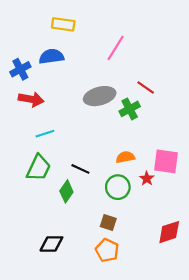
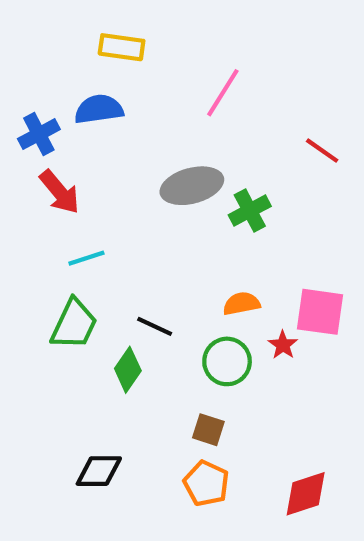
red line: (146, 88) -> (322, 151), moved
red arrow: (31, 99) -> (60, 192), turned 40
red diamond: (169, 232) -> (306, 494), moved

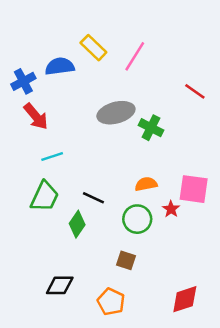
yellow rectangle: (122, 47) -> (93, 48), moved, turned 36
green cross: (250, 211) -> (151, 128), turned -35
orange pentagon: (206, 483) -> (111, 302), moved

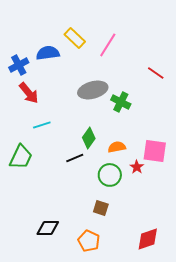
green trapezoid: (45, 197) -> (21, 157), moved
black line: (93, 198) -> (75, 158), turned -48
green diamond: (77, 224) -> (89, 138), moved

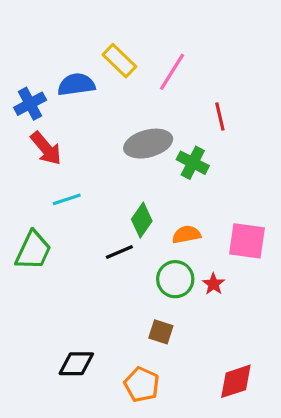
red line: (156, 73) -> (220, 116), moved, turned 42
red star: (137, 167) -> (214, 284), moved

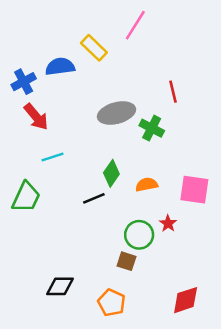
pink line: (172, 72) -> (135, 25), moved
green circle: (175, 279) -> (139, 235), moved

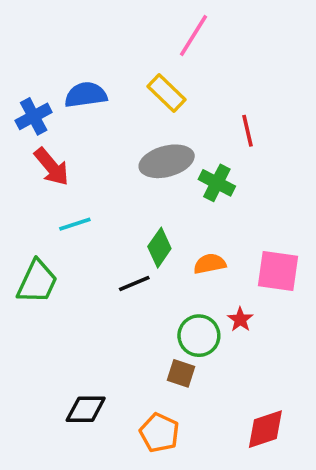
yellow rectangle: (94, 48) -> (167, 93), moved

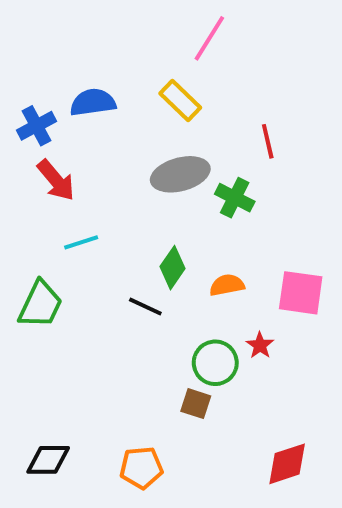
black line: (134, 284) -> (145, 306), turned 48
black diamond: (86, 409) -> (48, 460), moved
orange pentagon: (159, 433) -> (141, 468), moved, turned -30

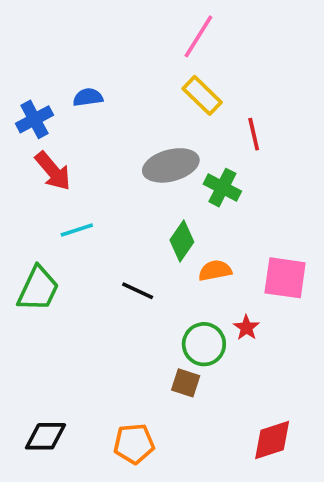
yellow rectangle: (180, 100) -> (202, 95), moved
blue semicircle: (93, 102) -> (88, 97), size x0.7
green diamond: (172, 268) -> (182, 241), moved

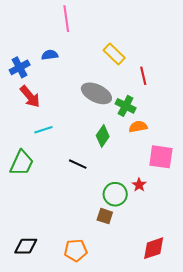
pink line: (198, 36) -> (66, 19), moved, turned -40
gray ellipse: (171, 165) -> (96, 93), turned 40
orange semicircle: (215, 270) -> (138, 127), moved

